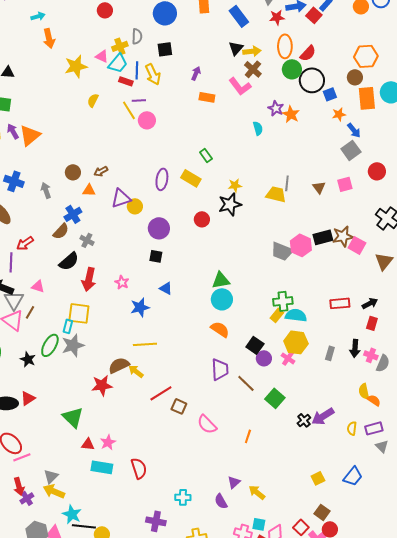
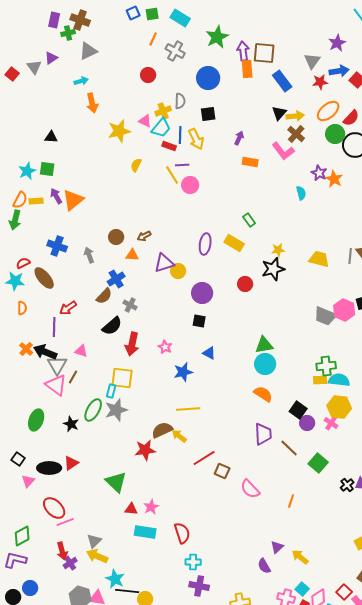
orange ellipse: (285, 46) -> (328, 111), turned 50
gray line: (287, 183) -> (350, 256), moved
yellow rectangle: (277, 315) -> (320, 380), turned 48
cyan cross: (183, 497) -> (193, 562), moved
cyan square: (259, 524) -> (302, 589), turned 32

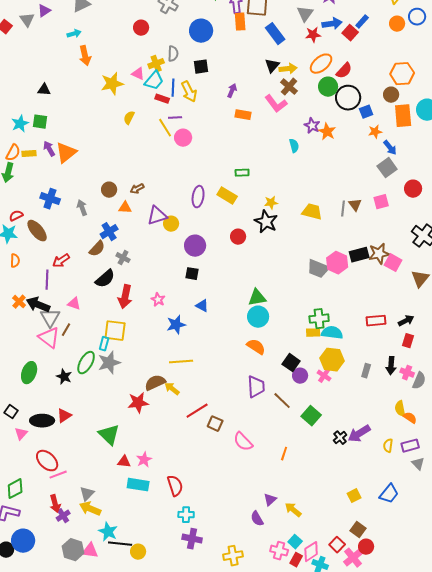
green rectangle: (249, 220) -> (242, 173), turned -56
black star: (273, 269) -> (266, 222), turned -30
blue circle: (30, 588) -> (23, 541), size x1.5

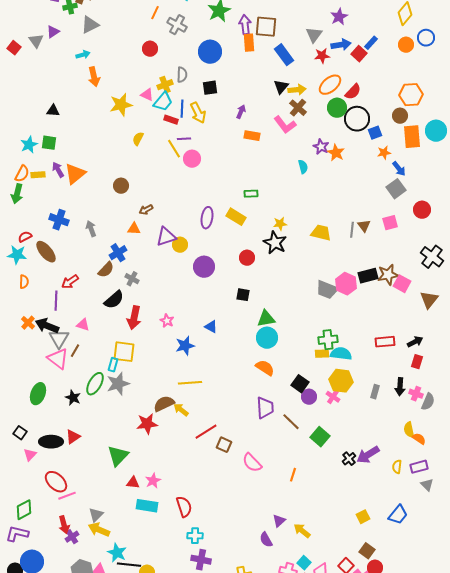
brown circle: (109, 190) -> (121, 186), moved
black square: (192, 274) -> (243, 295), moved
green triangle: (109, 435) -> (118, 456), turned 30

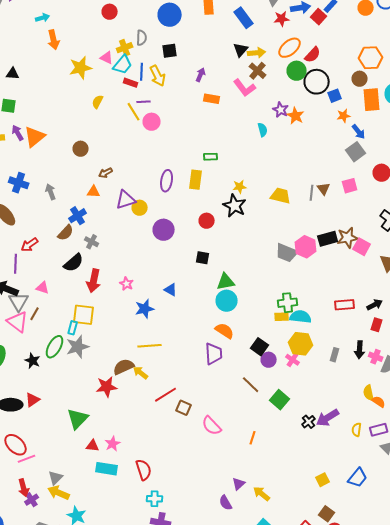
yellow rectangle: (236, 217) -> (196, 180), turned 66
purple trapezoid: (265, 408) -> (214, 354), moved

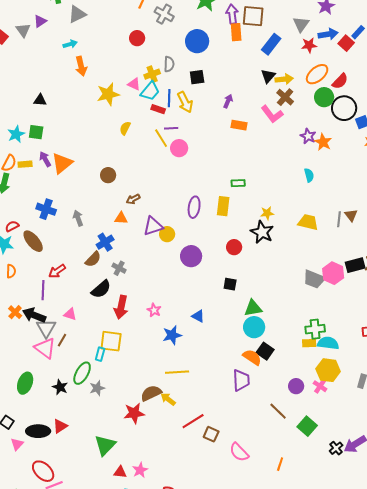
blue rectangle: (244, 18) -> (271, 44), turned 75
cyan semicircle: (263, 130) -> (309, 175), moved
gray star: (78, 347) -> (97, 388), moved, size x0.7
black square: (260, 347) -> (265, 351), moved

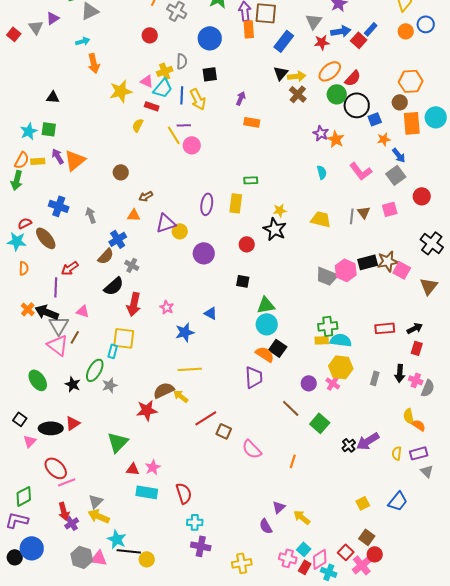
red rectangle: (158, 109) -> (152, 106), moved
pink L-shape: (272, 114) -> (361, 171), moved
green ellipse: (25, 383) -> (38, 380), turned -55

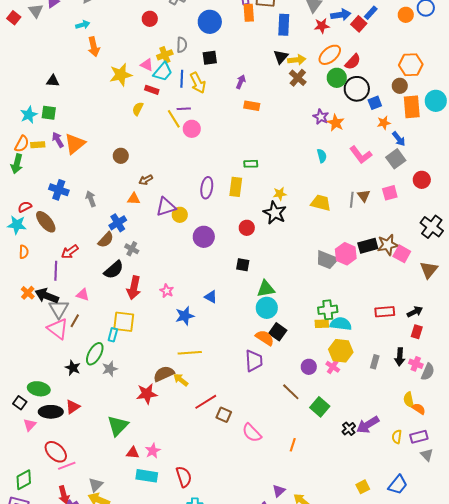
blue rectangle: (284, 41) -> (284, 25), turned -35
green ellipse: (38, 380) -> (39, 389), moved, turned -45

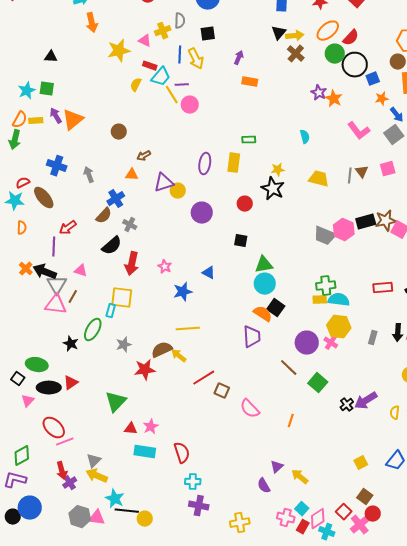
cyan trapezoid: (163, 72) -> (161, 77), moved
cyan semicircle: (322, 156) -> (305, 137), moved
pink triangle: (58, 329) -> (56, 305), turned -30
purple circle: (309, 367) -> (307, 343), size x1.5
gray star: (110, 369) -> (124, 345), moved

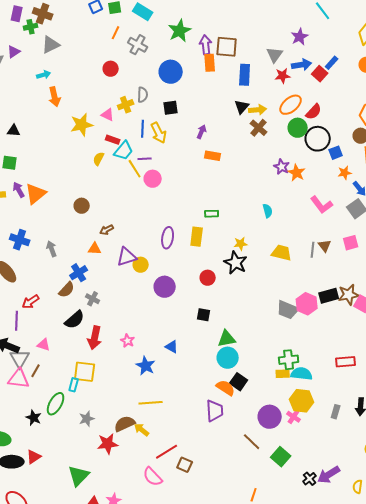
blue star: (183, 292) -> (146, 366), turned -30
pink semicircle: (250, 409) -> (153, 477), moved

